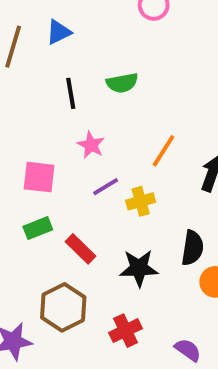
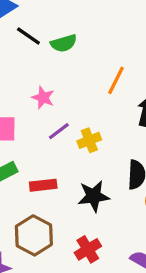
black line: (71, 93) -> (28, 36), moved, turned -40
orange line: (164, 151) -> (116, 80), moved
red rectangle: (80, 249) -> (43, 185), turned -45

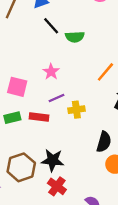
red rectangle: (43, 185) -> (39, 117), moved
black star: (94, 196) -> (53, 160), moved
red cross: (88, 249) -> (57, 186), turned -36

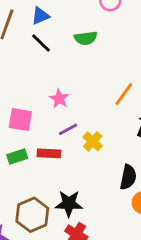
black line: (51, 26) -> (41, 43), moved
green semicircle: (75, 37) -> (86, 38), moved
yellow cross: (76, 110) -> (93, 141), turned -35

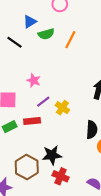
blue triangle: (40, 16) -> (30, 22), moved
orange line: (124, 94) -> (70, 40), moved

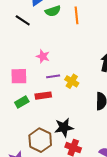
orange line: (70, 40) -> (76, 15), turned -30
purple line: (43, 102) -> (53, 76), turned 32

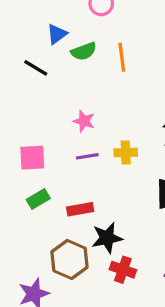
pink star: (43, 56) -> (84, 121), moved
yellow cross: (72, 81) -> (126, 152), moved, turned -32
red rectangle: (43, 96) -> (80, 209), moved

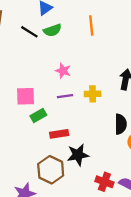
green semicircle: (84, 51) -> (52, 30), moved
green rectangle: (38, 199) -> (38, 116), moved
red cross: (123, 270) -> (104, 182), moved

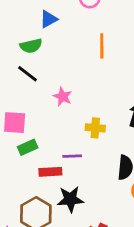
green semicircle: (52, 30) -> (31, 46), moved
black line: (29, 32) -> (27, 74), moved
purple line: (65, 96) -> (72, 156), moved

